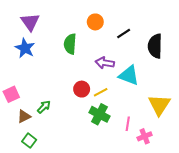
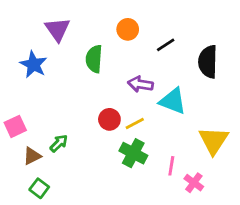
purple triangle: (30, 22) -> (57, 29), moved
pink cross: (145, 136) -> (194, 183), turned -32

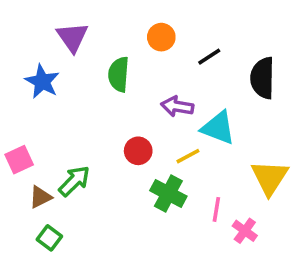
yellow line: (135, 124) -> (188, 156), moved
green arrow: (59, 143) -> (74, 181), size x1.4

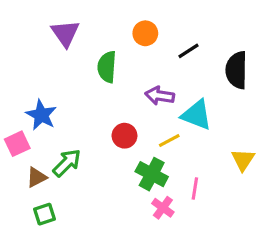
blue star: (42, 82) -> (41, 115), moved
yellow triangle: (270, 177) -> (243, 160), size x0.7
pink cross: (245, 231) -> (163, 208), moved
green square: (49, 238) -> (44, 214), turned 35

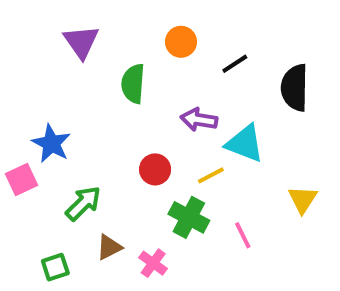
brown triangle: (36, 177) -> (109, 247), moved
pink line: (195, 189) -> (243, 235), turned -35
pink cross: (163, 208) -> (153, 263), moved

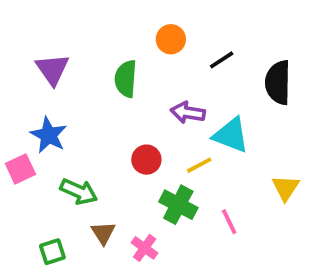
purple triangle: (81, 42) -> (52, 69), moved
green arrow: (83, 203) -> (79, 192), turned 69
brown triangle: (109, 247) -> (103, 233), turned -36

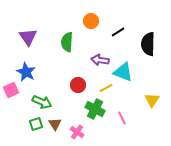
green square: (52, 252) -> (36, 124), moved

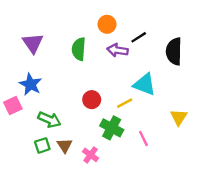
purple arrow: (100, 60) -> (118, 50), moved

